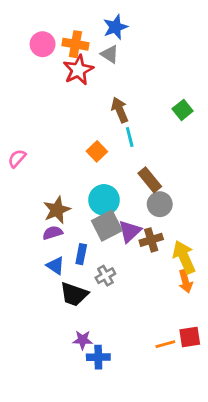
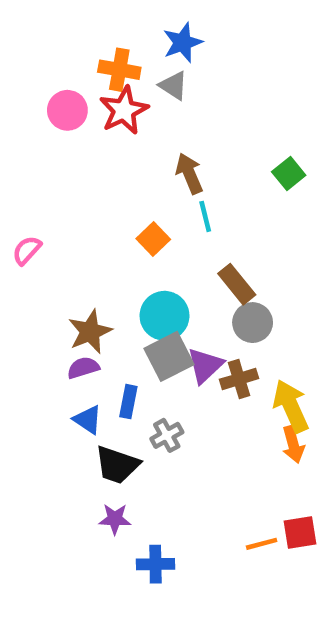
pink circle: (43, 44) -> (67, 110), moved
purple star: (83, 340) -> (115, 519), moved

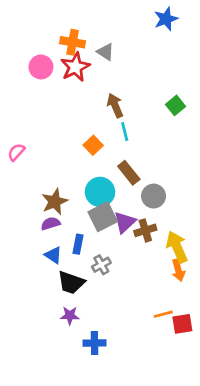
blue star: (183, 43) -> (166, 19), moved
brown rectangle: (237, 284) -> (129, 173), moved
orange line: (262, 544) -> (163, 314), moved

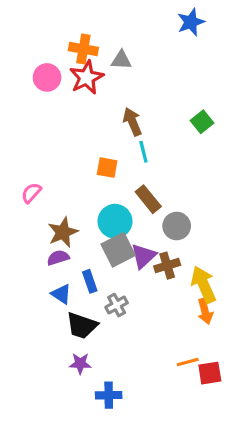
gray triangle: (105, 52) -> (121, 60), turned -30
orange square: (93, 145) -> (107, 168), turned -36
pink semicircle: (16, 152) -> (31, 193), moved
blue rectangle: (78, 244) -> (90, 281), turned -30

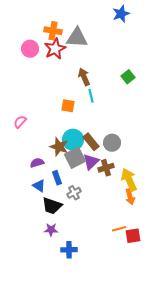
gray triangle: (121, 60) -> (77, 38), size x1.6
brown rectangle: (148, 199) -> (91, 142), moved
brown star: (63, 232) -> (59, 147), moved, turned -30

